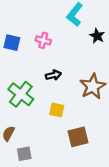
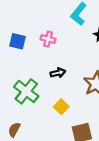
yellow square: (57, 110) -> (61, 107), turned 32

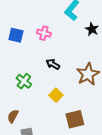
black arrow: (58, 73) -> (53, 64), turned -136
green cross: (26, 91) -> (24, 81), size x0.7

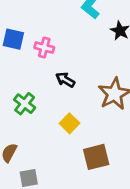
pink cross: (44, 33) -> (44, 48), moved

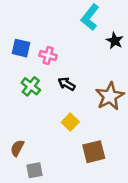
green cross: (25, 104) -> (31, 86), moved

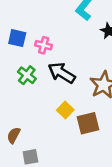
black arrow: (67, 84) -> (62, 73), size x1.6
brown square: (94, 152) -> (88, 123), moved

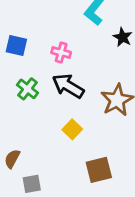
pink cross: (44, 45) -> (61, 52), moved
brown square: (88, 123) -> (99, 170), moved

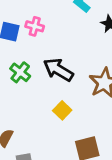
pink cross: (61, 52) -> (35, 26), moved

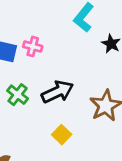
black arrow: (58, 70) -> (57, 92), turned 124

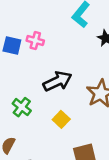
green cross: (18, 95) -> (22, 107), moved

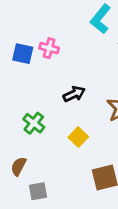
black arrow: (57, 81) -> (74, 94), size x0.7

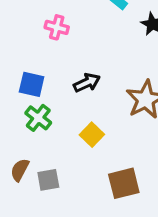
blue square: (23, 54) -> (32, 84), moved
gray square: (38, 191) -> (48, 180), moved

